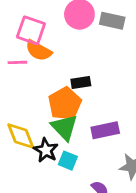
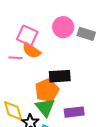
black rectangle: (81, 82) -> (60, 76), size x1.5

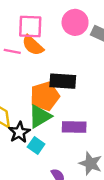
pink square: (27, 36) -> (30, 27), turned -30
green triangle: (45, 107) -> (40, 116), turned 30

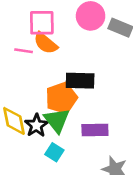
green triangle: (40, 116) -> (57, 120), turned -35
black star: (19, 132) -> (36, 125), moved

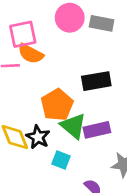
black rectangle: (80, 81) -> (96, 81), moved
green triangle: (57, 120) -> (73, 126), moved

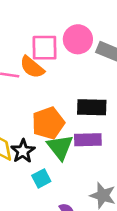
pink square: (23, 34) -> (44, 48), moved
purple rectangle: (97, 130) -> (88, 140), moved
cyan square: (61, 160) -> (41, 178), turned 30

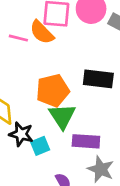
purple rectangle: (88, 140) -> (86, 141), moved
black star: (23, 151) -> (21, 134), moved, turned -30

